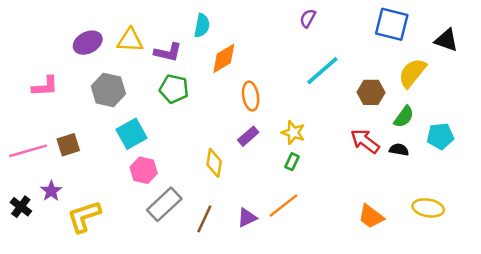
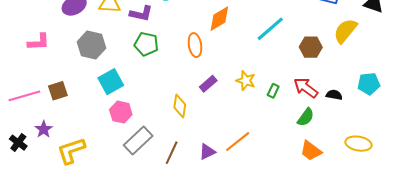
orange diamond: (224, 58) -> (219, 19), moved
orange ellipse: (251, 96) -> (195, 45), moved
green semicircle: (404, 117) -> (306, 117), moved
green rectangle: (292, 162) -> (273, 91), moved

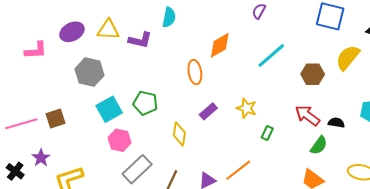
pink L-shape: (39, 42) -> (36, 50), moved
green pentagon: (146, 44) -> (145, 103), moved
green rectangle: (273, 91) -> (267, 133), moved
green semicircle: (306, 117) -> (319, 145), moved

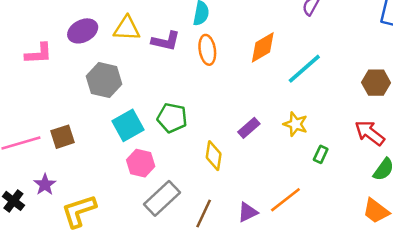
cyan line: (271, 56) -> (304, 69), moved
orange ellipse: (195, 72) -> (207, 50), moved

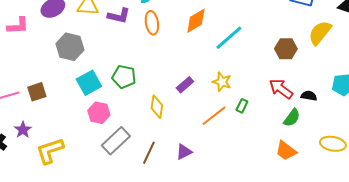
orange line: (285, 200) -> (214, 116), moved

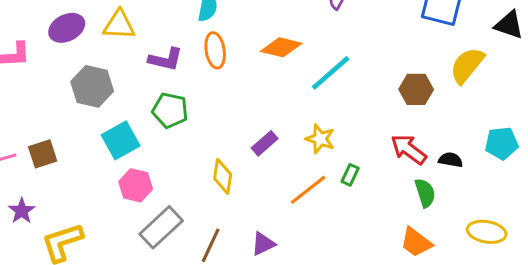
purple L-shape: (119, 16) -> (166, 59), moved
orange diamond: (196, 21) -> (281, 47), turned 44
green pentagon: (124, 77) -> (170, 110), moved
green semicircle: (292, 118) -> (425, 193), turned -54

